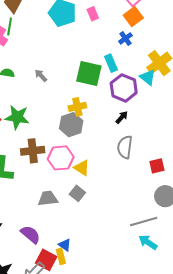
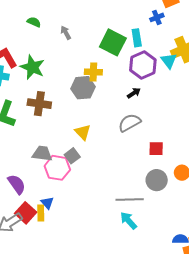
gray semicircle: (125, 147) -> (130, 123), turned 40
pink hexagon: (61, 158) -> (57, 168), moved

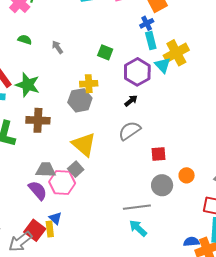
cyan rectangle: (137, 38) -> (151, 41), moved
green square: (113, 42) -> (105, 52), size x0.6
yellow triangle: (83, 132) -> (84, 145), size x1.5
purple semicircle: (17, 184) -> (38, 190), moved

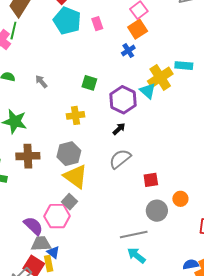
cyan rectangle: (151, 41) -> (184, 66), moved, turned -66
gray hexagon: (80, 100) -> (69, 154), moved
gray trapezoid: (46, 170) -> (41, 244), moved

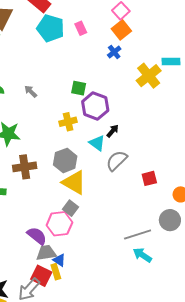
cyan triangle: (148, 91) -> (97, 143), moved
purple hexagon: (123, 100) -> (95, 106), moved
gray circle: (157, 211) -> (170, 220), moved

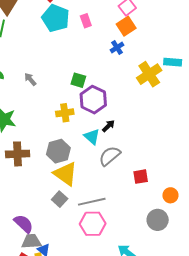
pink hexagon: (59, 224) -> (93, 224), moved
gray line: (138, 235) -> (92, 202), moved

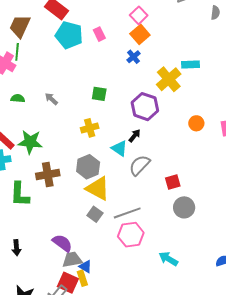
purple hexagon: (93, 100) -> (145, 107), moved
orange circle: (170, 195) -> (196, 123), moved
gray circle: (158, 220) -> (184, 207), moved

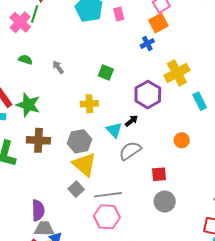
cyan rectangle: (191, 64) -> (200, 101), moved, turned 54
orange circle: (196, 123) -> (182, 140), moved
purple semicircle: (62, 243) -> (38, 210), turned 40

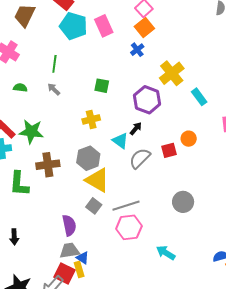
green line: (35, 14) -> (54, 64), moved
pink rectangle: (119, 14) -> (104, 26), size x1.5
red square: (159, 174) -> (169, 150), moved
purple semicircle: (38, 210) -> (69, 225), moved

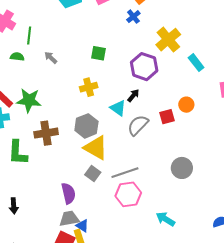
green line: (54, 64) -> (29, 36), moved

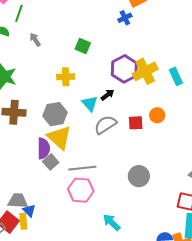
yellow cross: (168, 40) -> (145, 71), moved
purple semicircle: (68, 193) -> (44, 148), moved

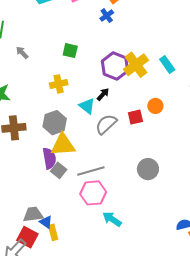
yellow triangle: (59, 137) -> (63, 145), turned -36
yellow rectangle: (23, 221) -> (53, 232), moved
cyan arrow: (112, 222) -> (112, 219), moved

